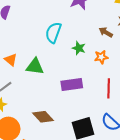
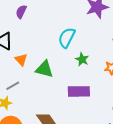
green star: (79, 48) -> (82, 59), moved

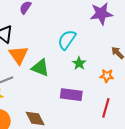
orange triangle: (21, 60) -> (19, 55), size x1.5

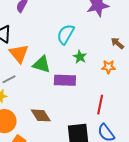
purple rectangle: (71, 95) -> (65, 80), moved
red line: (106, 108) -> (100, 105), moved

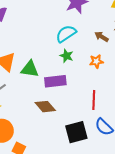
cyan semicircle: (66, 34) -> (66, 34), moved, turned 35
brown diamond: (41, 115) -> (45, 107), moved

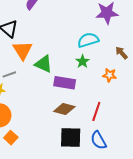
brown diamond: (45, 107) -> (64, 109), moved, turned -50

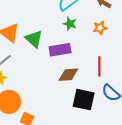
green triangle: (44, 64) -> (34, 39), turned 36
black square: (71, 138) -> (84, 100), turned 30

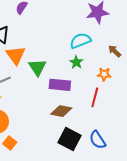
red line: (99, 66) -> (95, 97), moved

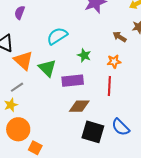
cyan semicircle: (80, 41) -> (57, 36), moved

